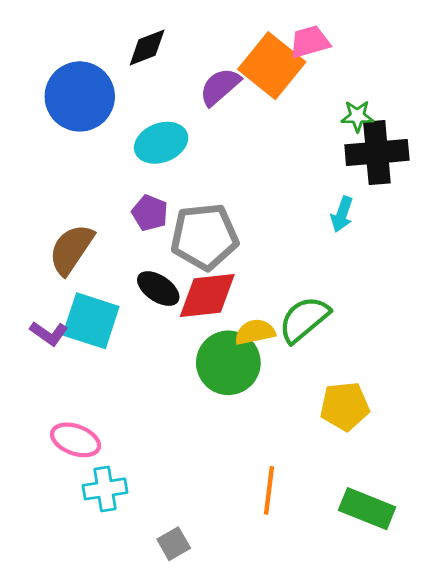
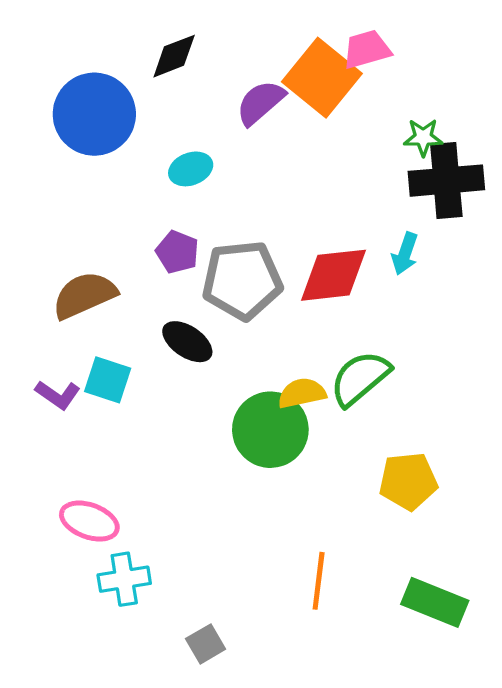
cyan ellipse: (161, 143) -> (191, 169), size x0.7
brown semicircle: (71, 249) -> (84, 295), turned 32
red diamond: (207, 296) -> (333, 275), moved
cyan square: (91, 321) -> (108, 380), size x0.7

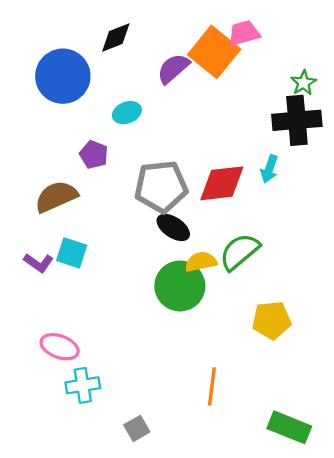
green star: (423, 137) -> (304, 83), moved, turned -30
purple pentagon: (177, 252) -> (94, 155), moved
black ellipse: (187, 342) -> (173, 227), moved
green rectangle: (435, 602) -> (289, 427), moved

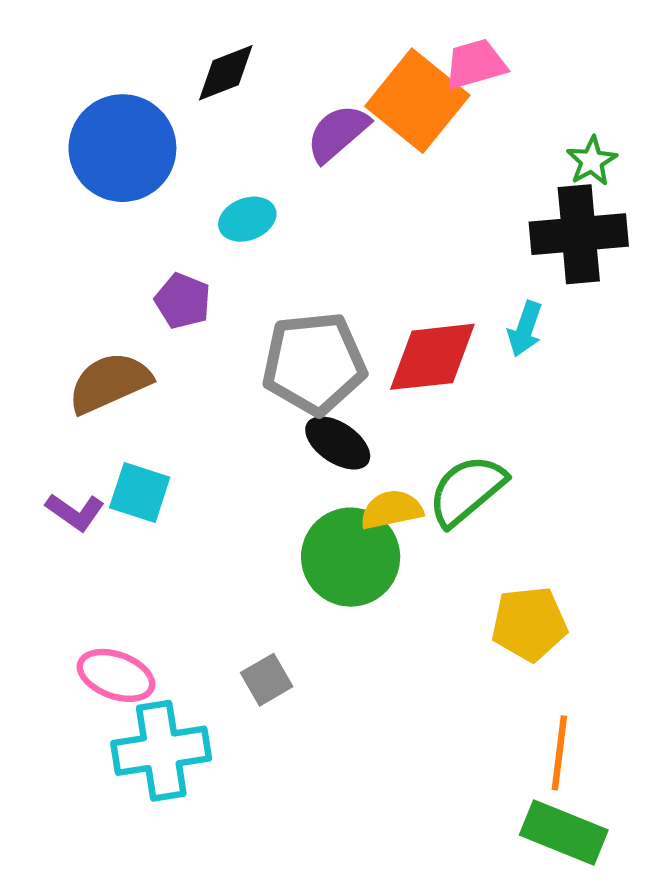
cyan cross: (83, 385) -> (161, 751), size x1.4
orange line: (212, 386) -> (559, 753), moved
gray square: (137, 428) -> (267, 680), moved

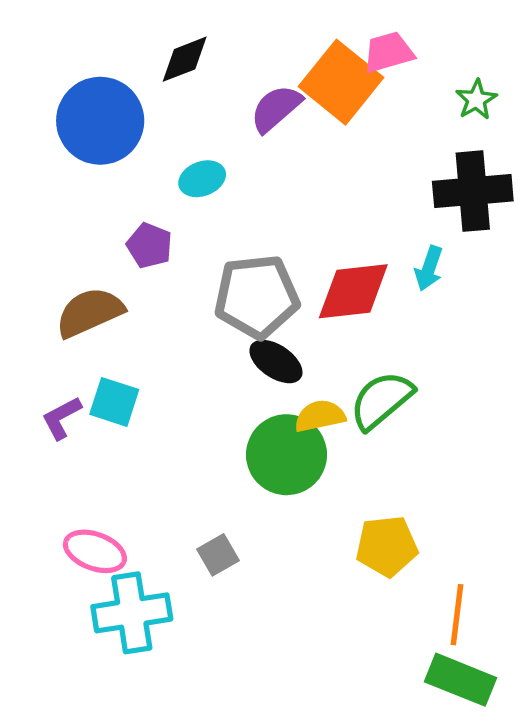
green star: (592, 161) -> (476, 100), moved
purple L-shape: (75, 512) -> (62, 418), turned 117
yellow pentagon: (529, 624) -> (387, 546), moved

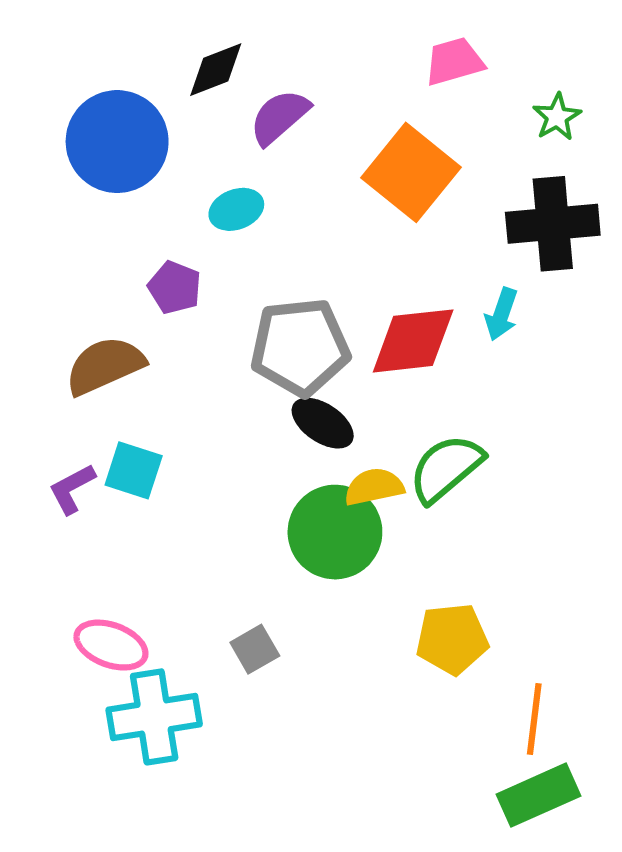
orange square: (341, 82) -> (411, 172), moved
purple semicircle: (276, 108) -> (279, 117), moved
green rectangle: (460, 680) -> (538, 795), turned -46

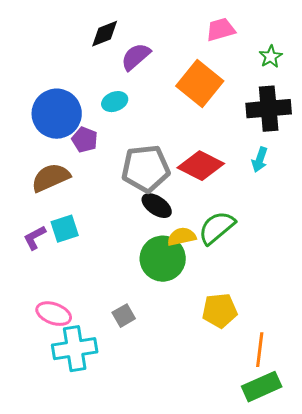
blue circle: (117, 142) -> (57, 114), moved
cyan arrow: (501, 314) -> (260, 160), moved
red diamond: (413, 341) -> (201, 166), turned 33
cyan square: (134, 470) -> (65, 229), turned -36

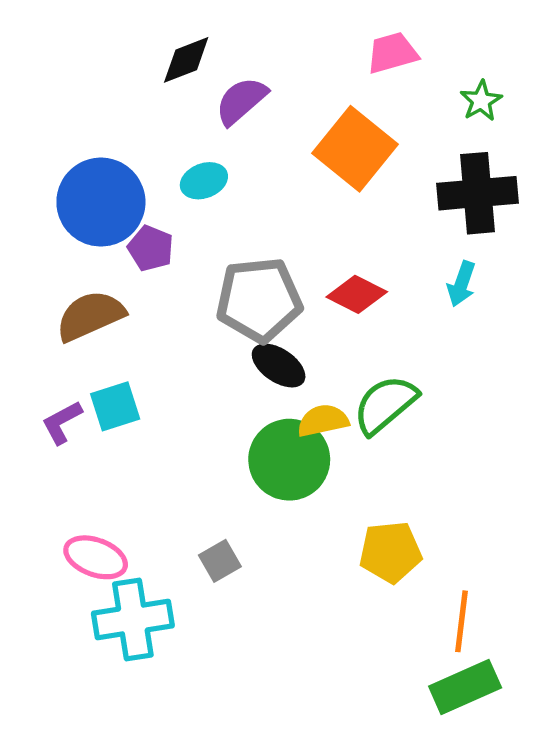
red diamond: (201, 166) -> (357, 294), size x0.7

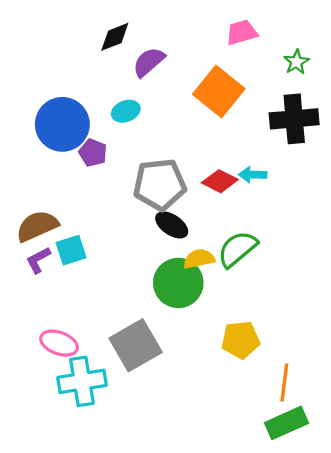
cyan arrow: (462, 284) -> (253, 175), moved, turned 72
brown semicircle: (90, 316) -> (37, 226), moved
gray square: (220, 561) -> (136, 345), size x2.0

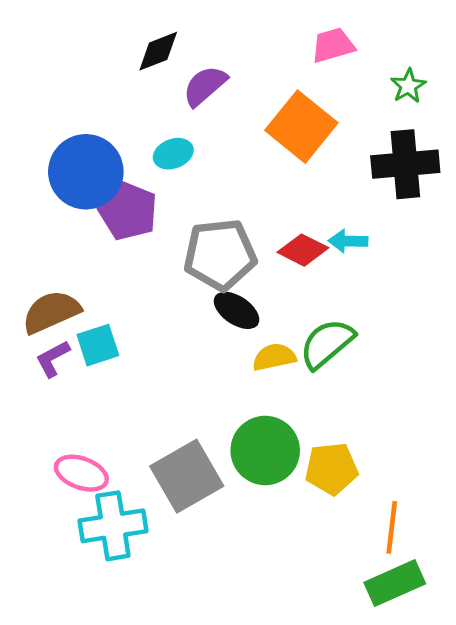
purple pentagon: (93, 153) -> (128, 211), size x1.5
green circle: (178, 283) -> (265, 451), moved

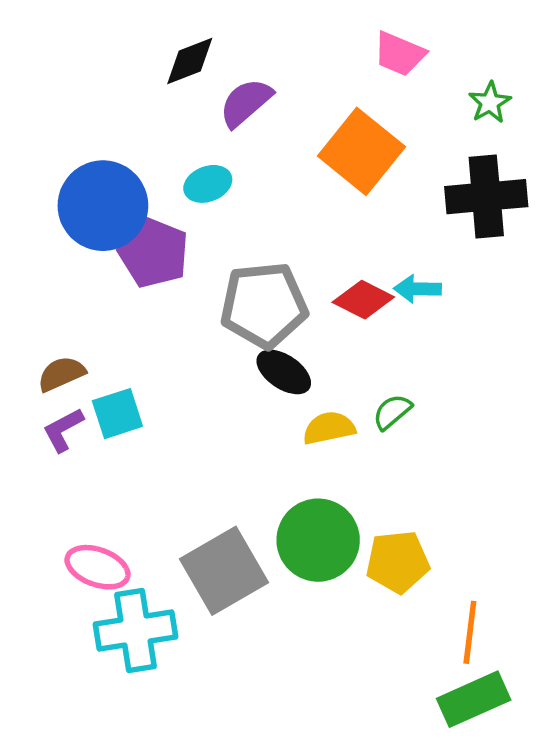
pink trapezoid: (333, 45) -> (399, 54), turned -141
brown semicircle: (51, 312) -> (61, 374), size x0.7
green semicircle: (327, 344) -> (392, 412), size x0.6

